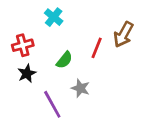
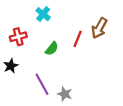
black star: (27, 73) -> (11, 66), moved
gray star: (80, 88) -> (65, 94), moved

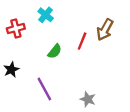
red cross: (18, 37) -> (16, 28), moved
gray star: (65, 94) -> (88, 99), moved

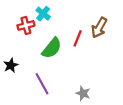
red cross: (16, 28) -> (26, 25), moved
green semicircle: (55, 51) -> (52, 48), size x1.5

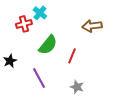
brown arrow: (99, 28) -> (92, 26), turned 54
red line: (78, 38) -> (72, 56), moved

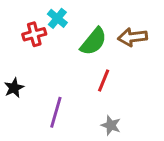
green semicircle: (48, 45) -> (94, 41), moved
purple line: (39, 78) -> (56, 112), turned 45

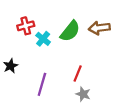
cyan cross: (57, 18) -> (43, 39), moved
red line: (104, 80) -> (78, 73), moved

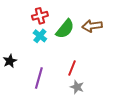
red cross: (26, 26) -> (40, 16), moved

